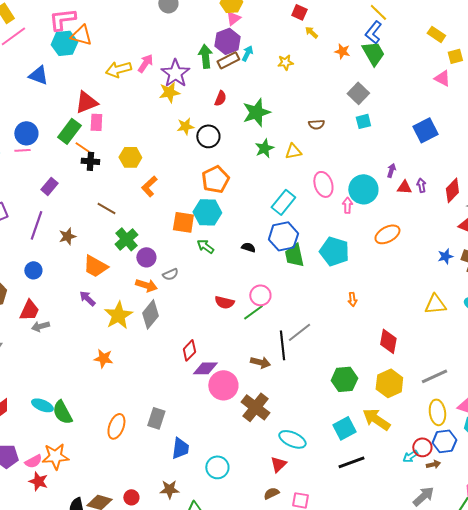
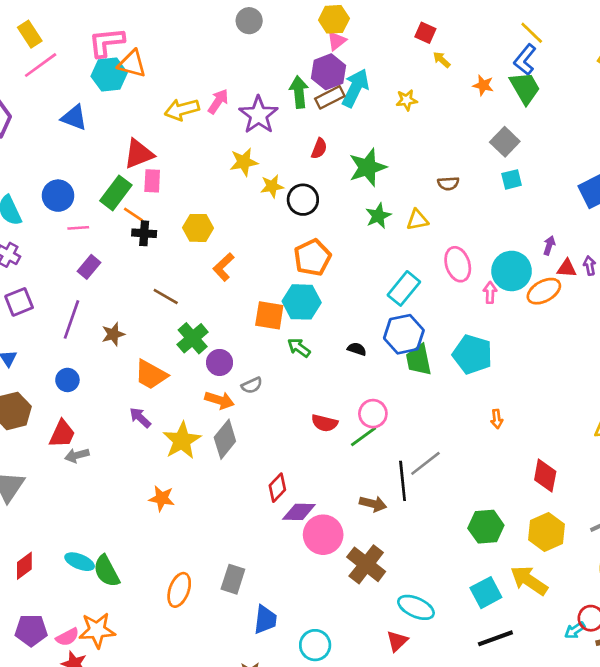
cyan arrow: (247, 53) -> (355, 88), size x1.8
yellow star: (169, 92) -> (244, 162), moved
pink line: (22, 150) -> (78, 228), moved
orange ellipse: (387, 234) -> (544, 291), moved

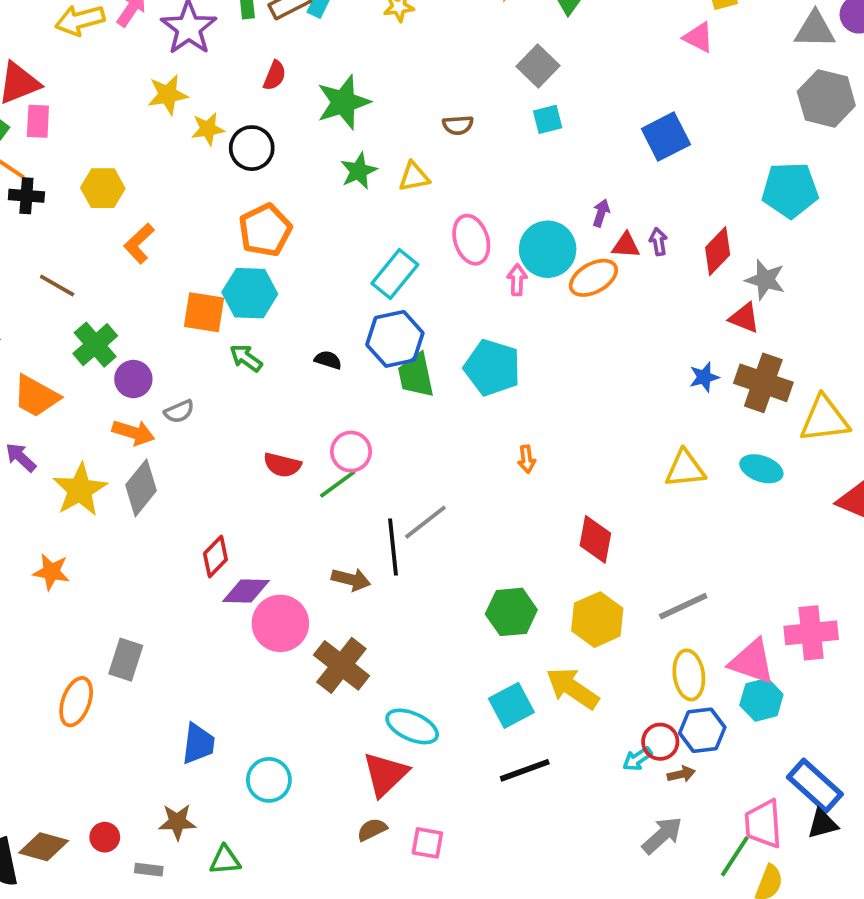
gray rectangle: (233, 579) -> (126, 660), moved
red triangle: (397, 641) -> (385, 774), size x1.5

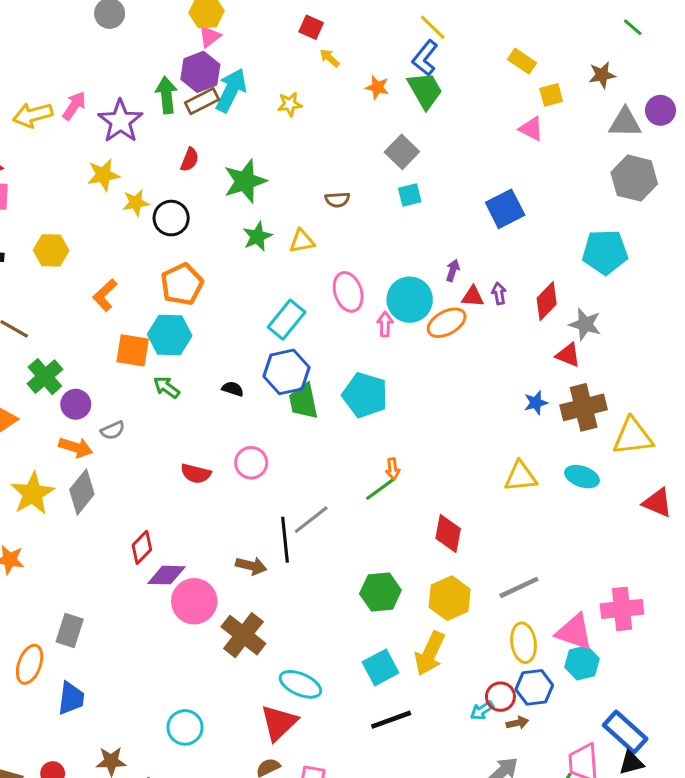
orange L-shape: (139, 243) -> (105, 295), moved
brown cross: (763, 383) -> (584, 407), turned -33
green line: (338, 484) -> (380, 489), moved
yellow arrow: (572, 688) -> (430, 654), turned -99
blue trapezoid: (198, 744) -> (71, 698), moved

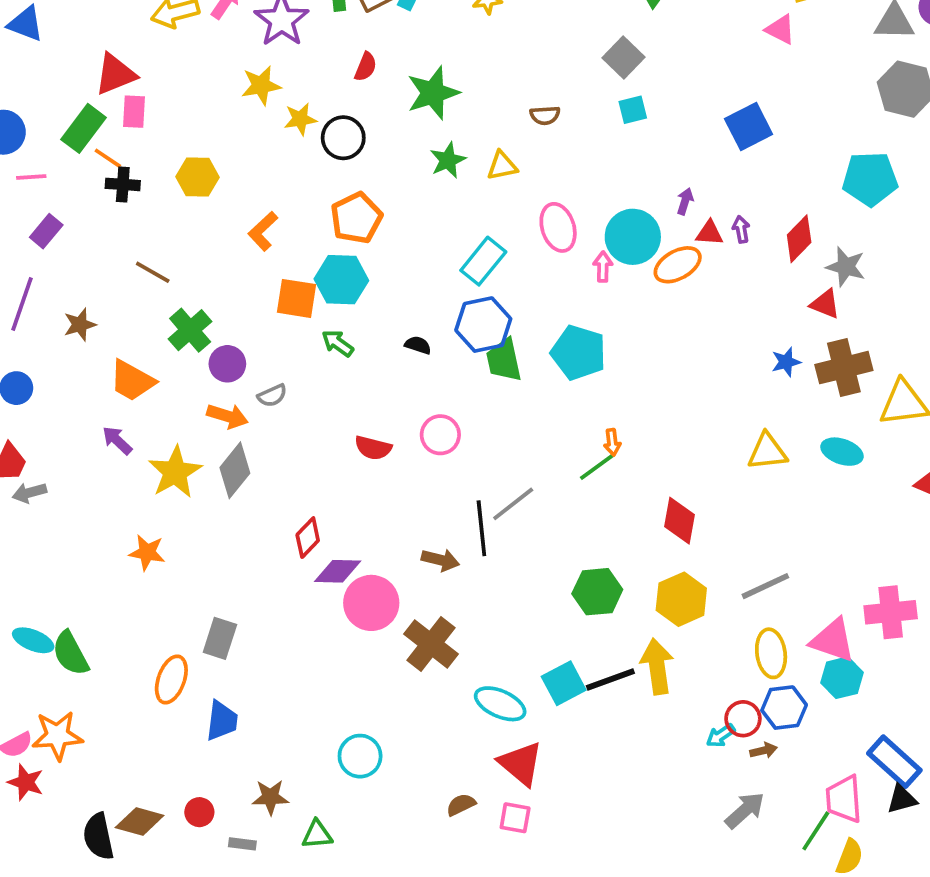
yellow arrow: (430, 654) -> (657, 666), turned 147
cyan square: (380, 667) -> (564, 683), moved
black line: (391, 720) -> (610, 680), moved
red triangle: (279, 723) -> (521, 764), moved, turned -36

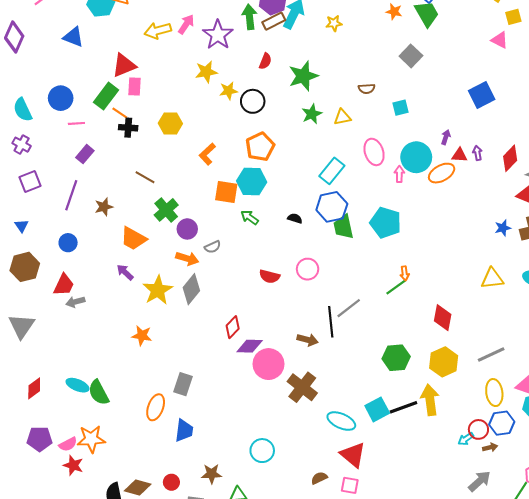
cyan square: (633, 110) -> (400, 108), moved

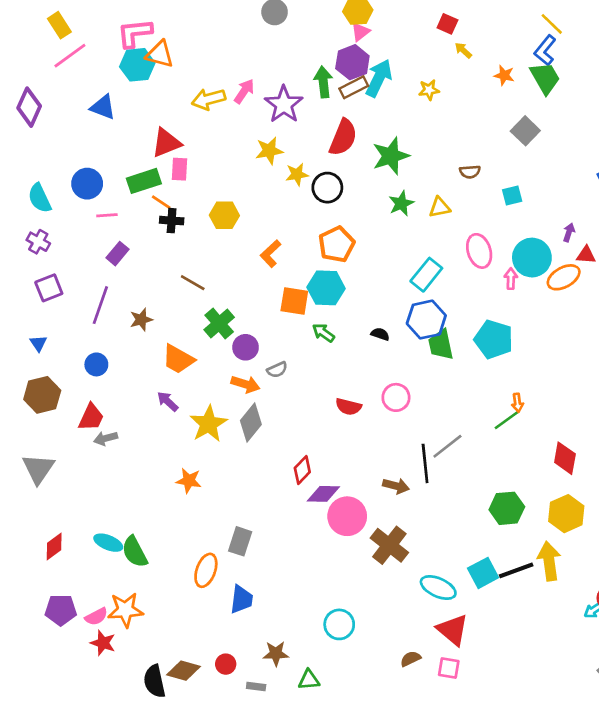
red semicircle: (265, 61) -> (343, 137), size x1.8
green rectangle: (106, 96) -> (144, 181), turned 35

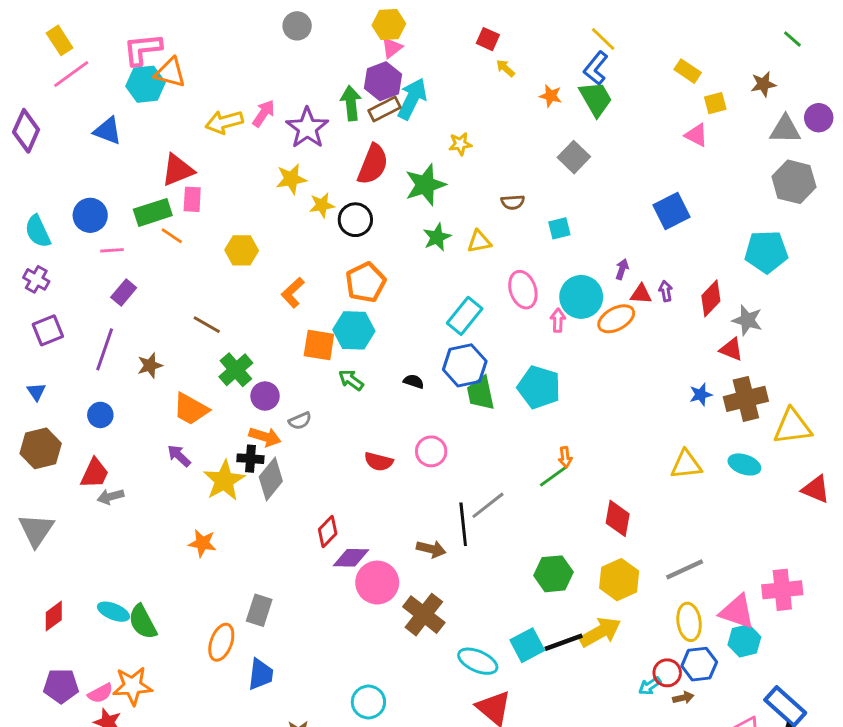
yellow star: (429, 90) -> (460, 144), moved
black cross: (172, 221) -> (250, 459), moved
yellow arrow: (549, 561) -> (600, 632), turned 69

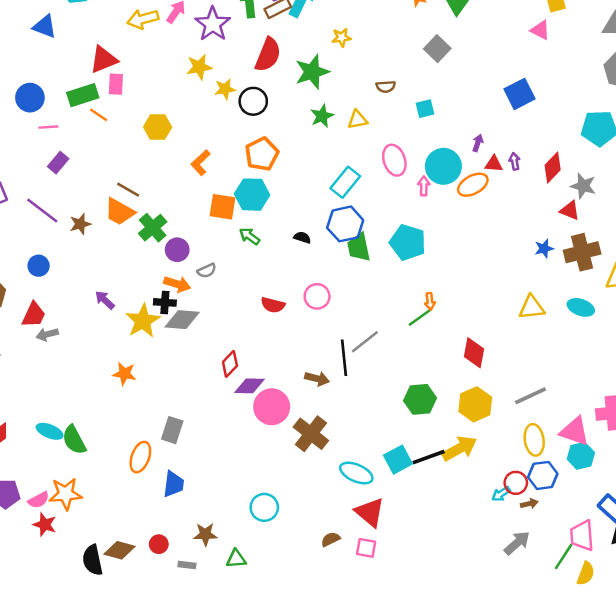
purple line: (105, 349) -> (42, 210), turned -72
orange trapezoid: (191, 409) -> (120, 212), moved
gray diamond: (271, 479) -> (182, 320), turned 56

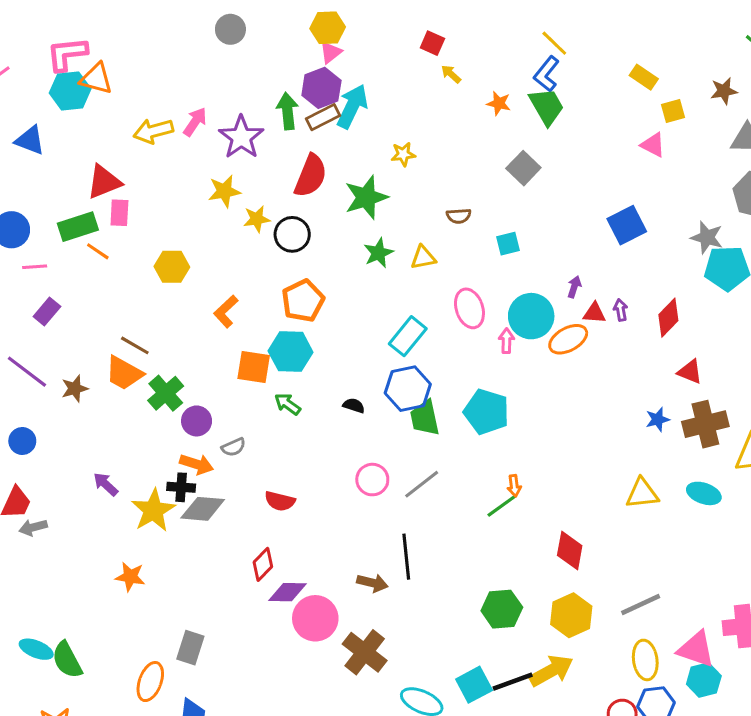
gray star: (583, 186) -> (707, 237), moved
red semicircle: (273, 305) -> (280, 501), moved
gray line: (365, 342) -> (422, 484), moved

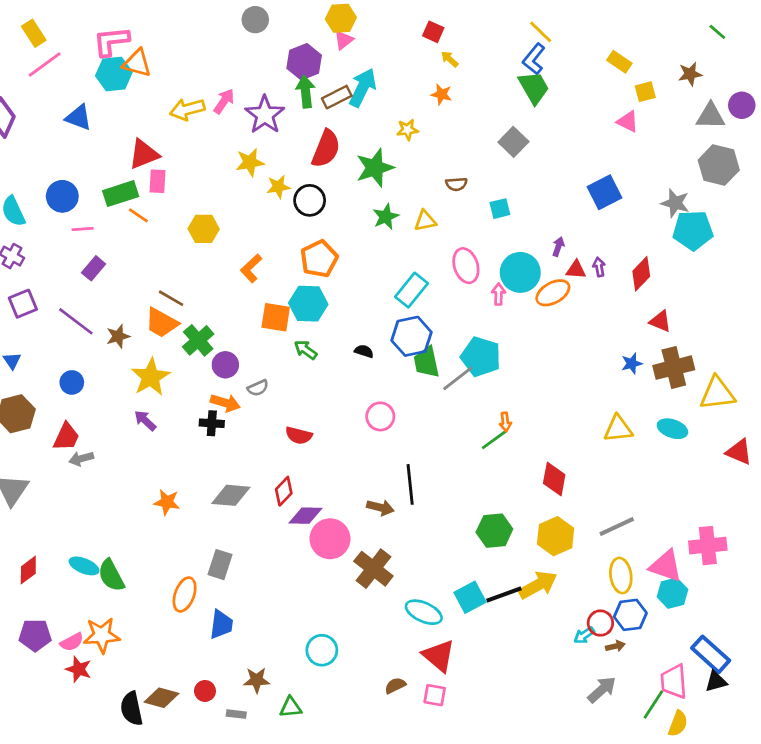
purple hexagon: (321, 88) -> (304, 62), moved
orange star: (499, 103) -> (441, 94), moved
gray line: (422, 484) -> (458, 378), moved
gray diamond: (203, 509) -> (231, 495), moved
yellow star: (153, 510) -> (151, 377), moved

